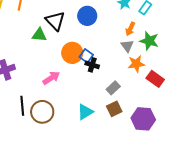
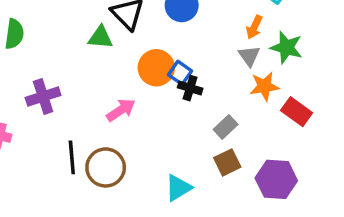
cyan triangle: (85, 112) -> (178, 188), moved

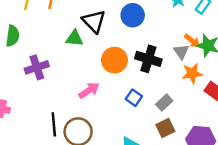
orange arrow: (254, 27) -> (192, 41), moved, turned -77
blue square: (180, 73) -> (134, 98), moved
black cross: (190, 88) -> (148, 59), moved, size x1.5
purple cross: (43, 96) -> (37, 67), moved

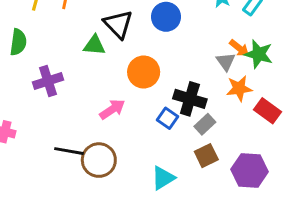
black cross: (148, 59) -> (190, 99), moved
black line: (54, 124) -> (69, 151), turned -75

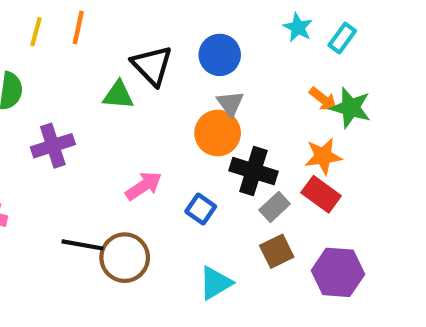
gray triangle: (226, 62) -> (230, 103), moved
orange circle: (144, 72) -> (218, 133), moved
red rectangle: (268, 111) -> (321, 194), moved
blue square: (167, 118) -> (201, 209), moved

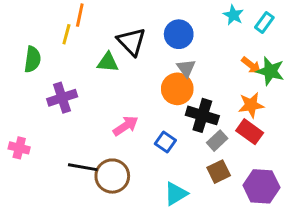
yellow line: (36, 32) -> (66, 34), moved

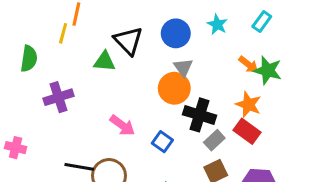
cyan star: (233, 15) -> (217, 24), moved
orange star: (251, 105) -> (248, 105), turned 30
pink arrow: (126, 126) -> (122, 125), turned 70

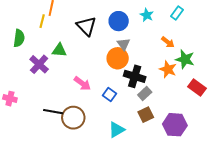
green triangle: (105, 62) -> (59, 50), moved
green star: (268, 70) -> (185, 59), moved
purple cross: (59, 97) -> (39, 64), turned -30
red rectangle: (247, 131) -> (197, 87), moved

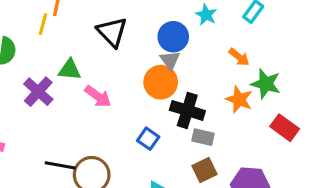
blue circle: (119, 21) -> (173, 37), moved
pink arrow: (82, 83) -> (98, 96), moved
gray rectangle: (145, 93) -> (203, 137), turned 56

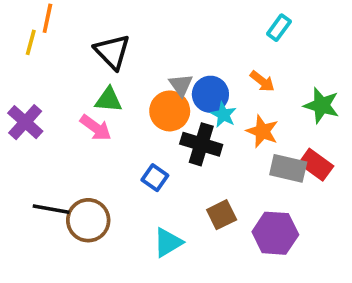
cyan star: (206, 15) -> (223, 115), moved
blue circle: (173, 37) -> (210, 94), moved
green triangle: (70, 70) -> (109, 100), moved
green star: (266, 84) -> (322, 105), moved
gray rectangle: (203, 137) -> (288, 168), moved, size x1.4

